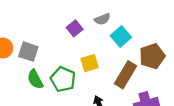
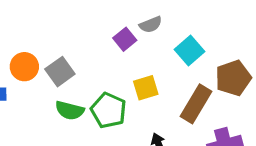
gray semicircle: (102, 19) -> (151, 25), moved
gray square: (28, 52) -> (60, 72), turned 36
green semicircle: (35, 79) -> (70, 110), turned -48

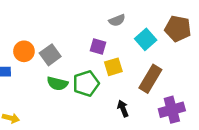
purple square: (125, 39) -> (98, 47), moved, turned -35
brown pentagon: (233, 78) -> (178, 29), moved, turned 30
green pentagon: (109, 110) -> (86, 83), turned 30

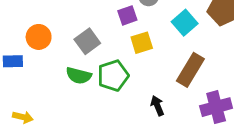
purple square: (98, 47) -> (127, 15), moved, turned -35
gray square: (50, 55) -> (87, 41), moved
yellow square: (113, 67) -> (142, 43), moved

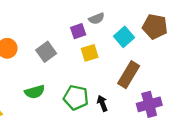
green semicircle: (79, 76) -> (35, 92), moved, turned -30
green pentagon: (113, 76) -> (76, 98), moved, turned 30

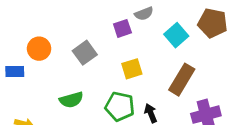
yellow square: (90, 53) -> (132, 69), moved

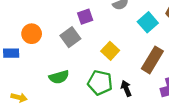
purple square: (122, 28) -> (85, 17), moved
yellow square: (132, 69) -> (110, 51), turned -30

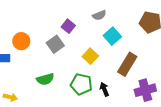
purple square: (85, 17) -> (68, 26), turned -32
cyan square: (148, 22) -> (112, 36), moved

